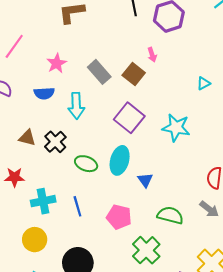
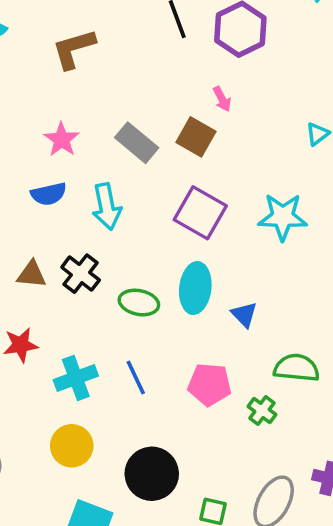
green cross: (146, 250) -> (262, 411), moved, size x0.6

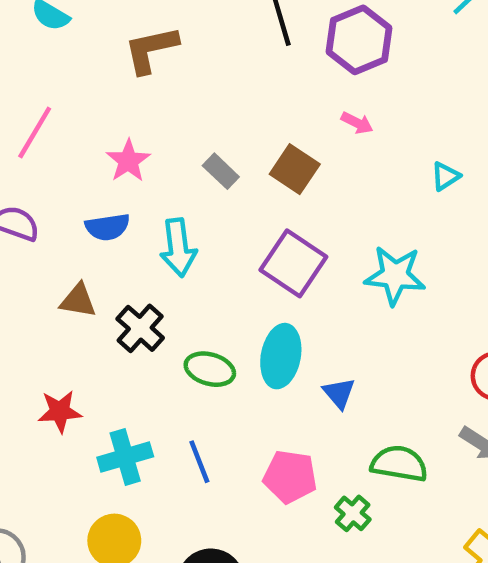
pink arrow: (222, 99) -> (357, 123), moved, turned -40
gray rectangle: (137, 143) -> (221, 171), size x0.7
brown triangle: (32, 274) -> (78, 300), moved

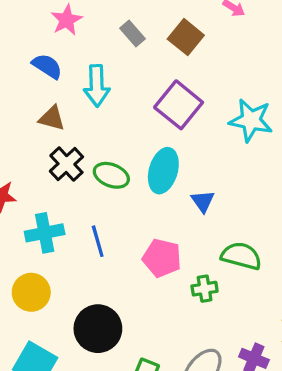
blue semicircle: (107, 227) -> (47, 66), turned -144
brown triangle: (78, 300) -> (52, 118), moved
black cross: (140, 328) -> (66, 164), moved
green cross: (353, 513) -> (205, 289), turned 35

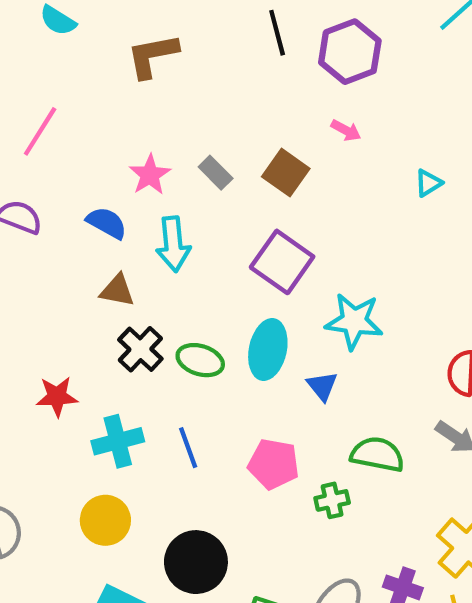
pink star: (67, 20) -> (150, 175), moved
cyan star: (251, 120) -> (354, 321), moved

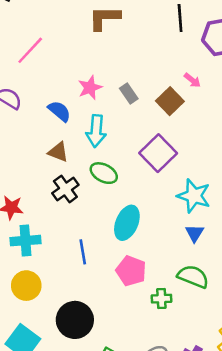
pink arrow: (346, 130) -> (192, 80), moved
cyan ellipse: (268, 349) -> (127, 223), moved
green ellipse: (200, 360) -> (104, 173), moved
blue triangle: (322, 386) -> (195, 233), moved
cyan cross: (118, 441) -> (25, 241), moved

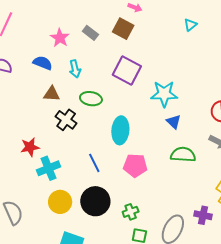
cyan arrow: (96, 131) -> (75, 69), size x0.7
green cross: (161, 299) -> (131, 212), moved
black circle: (75, 320) -> (95, 201), moved

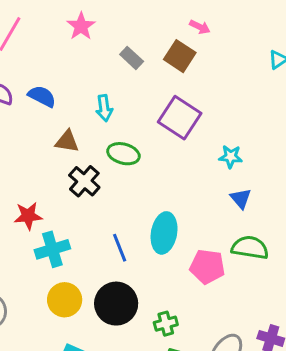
pink star: (60, 38) -> (81, 26), moved
blue semicircle: (43, 63) -> (42, 96), moved
cyan star: (164, 94) -> (231, 157), size x0.6
cyan ellipse: (120, 130) -> (164, 233), moved
pink pentagon: (135, 165) -> (207, 267), moved

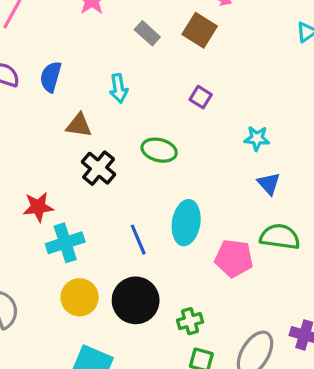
blue semicircle: (42, 96) -> (51, 77), turned -100
purple square: (180, 118) -> (201, 97), size x0.5
green ellipse: (123, 154) -> (159, 150), moved

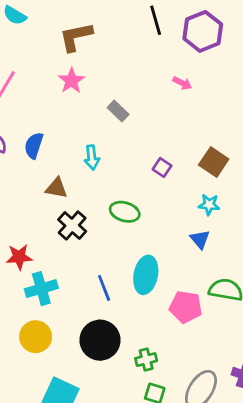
brown square: (200, 30) -> (214, 162), moved
blue triangle: (269, 184) -> (200, 239), moved
yellow circle: (80, 297) -> (36, 337), moved

